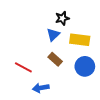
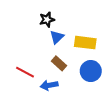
black star: (62, 18) -> (47, 20), moved
blue arrow: (41, 88) -> (49, 85), moved

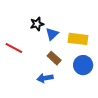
black star: (47, 20) -> (37, 24), moved
red line: (25, 72) -> (14, 48), moved

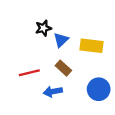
red line: (14, 48) -> (29, 73), moved, turned -42
blue circle: (83, 65) -> (99, 89), moved

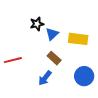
red line: (29, 73) -> (13, 60), moved
blue arrow: (53, 92) -> (45, 78), turned -42

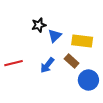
brown rectangle: (54, 58) -> (72, 61), moved
blue arrow: (45, 78) -> (47, 65), moved

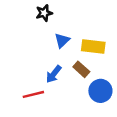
black star: (39, 25) -> (44, 13), moved
red line: (13, 63) -> (33, 94), moved

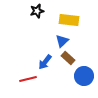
blue triangle: (62, 41) -> (62, 41), moved
yellow rectangle: (93, 47) -> (69, 20), moved

